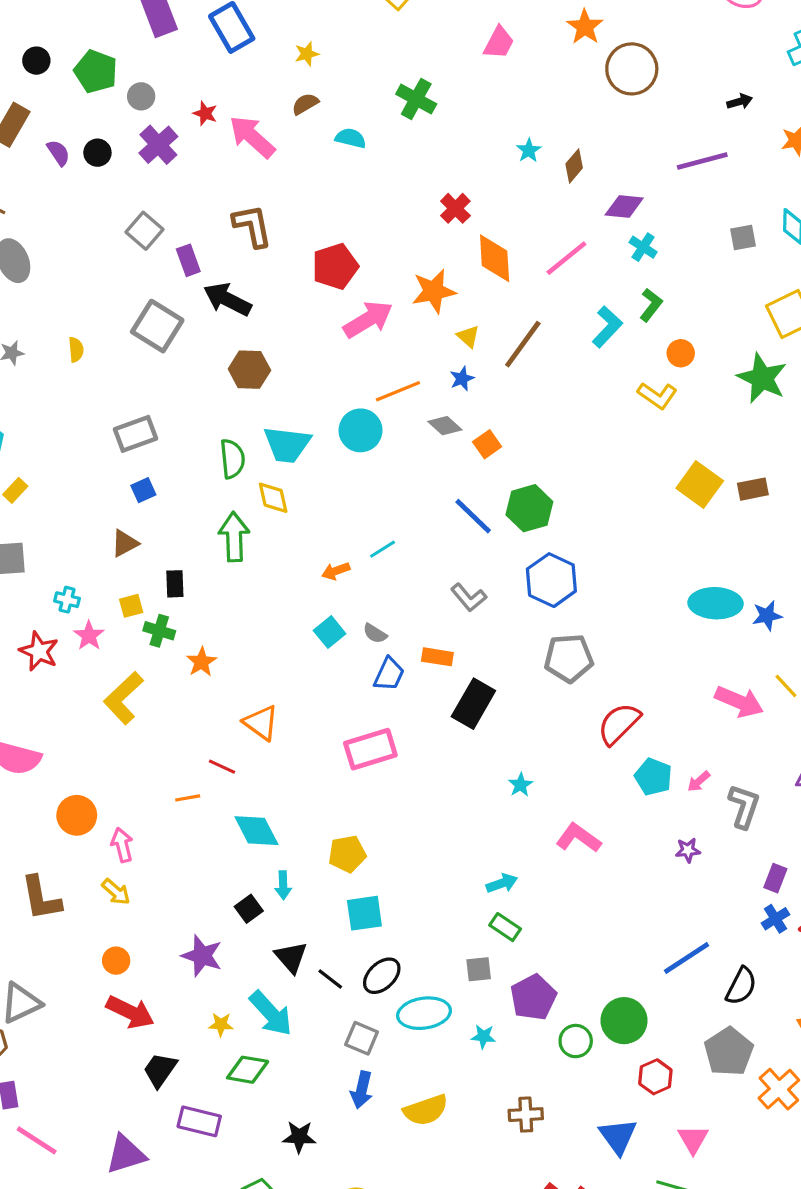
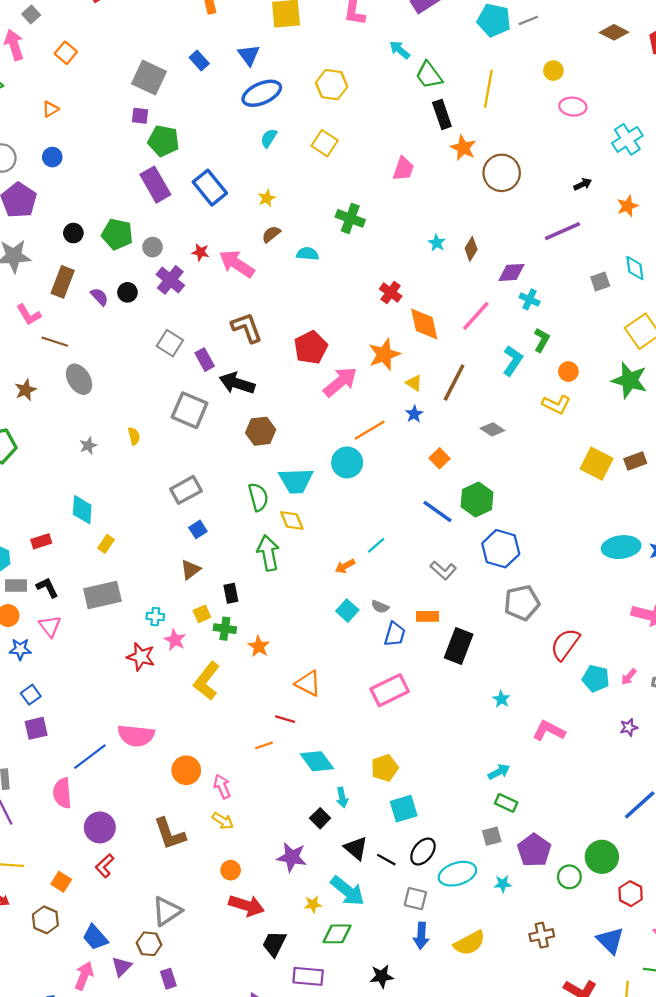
gray diamond: (445, 426) -> (492, 429), moved

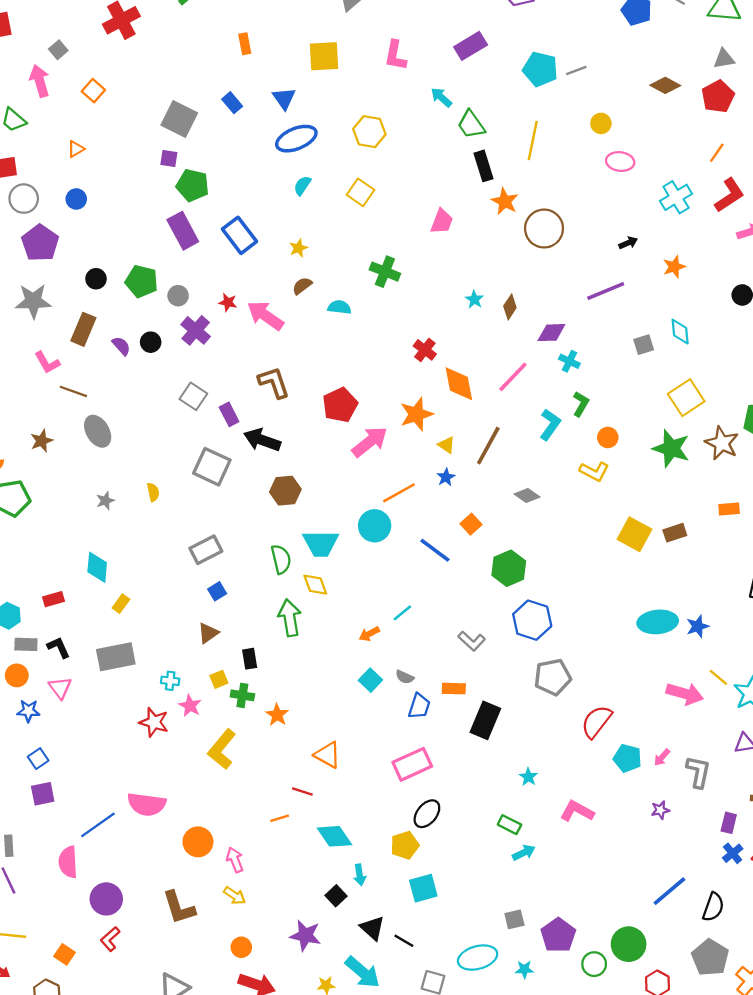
blue line: (437, 511) -> (435, 550), moved
green rectangle: (506, 803) -> (509, 825), moved
black ellipse: (423, 852) -> (427, 814), moved

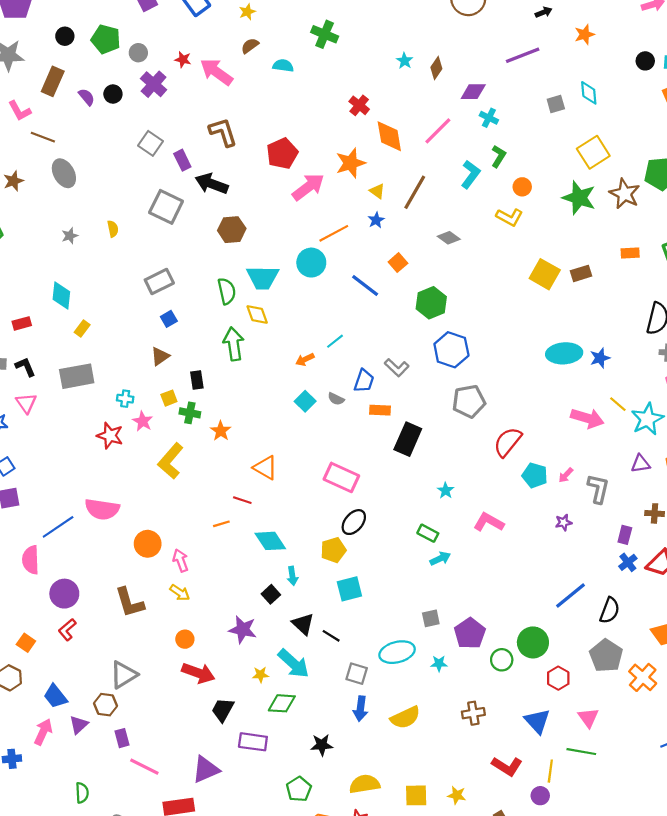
blue trapezoid: (419, 706) -> (364, 381), moved
pink rectangle: (412, 764) -> (341, 477), turned 48

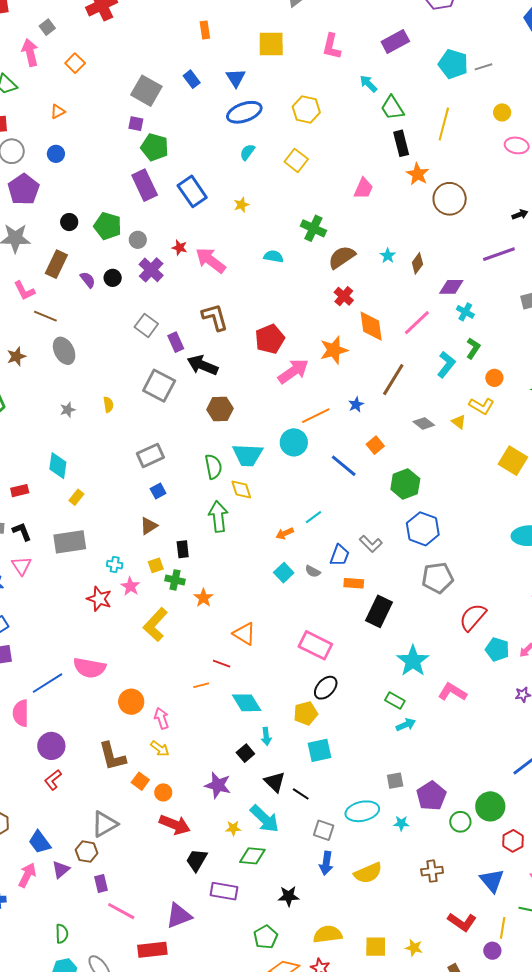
brown semicircle: (250, 46) -> (342, 257), moved, size x1.6
yellow triangle: (377, 191) -> (459, 422), moved
cyan star: (446, 491) -> (413, 661), size x2.0
orange square: (26, 643) -> (140, 781), moved

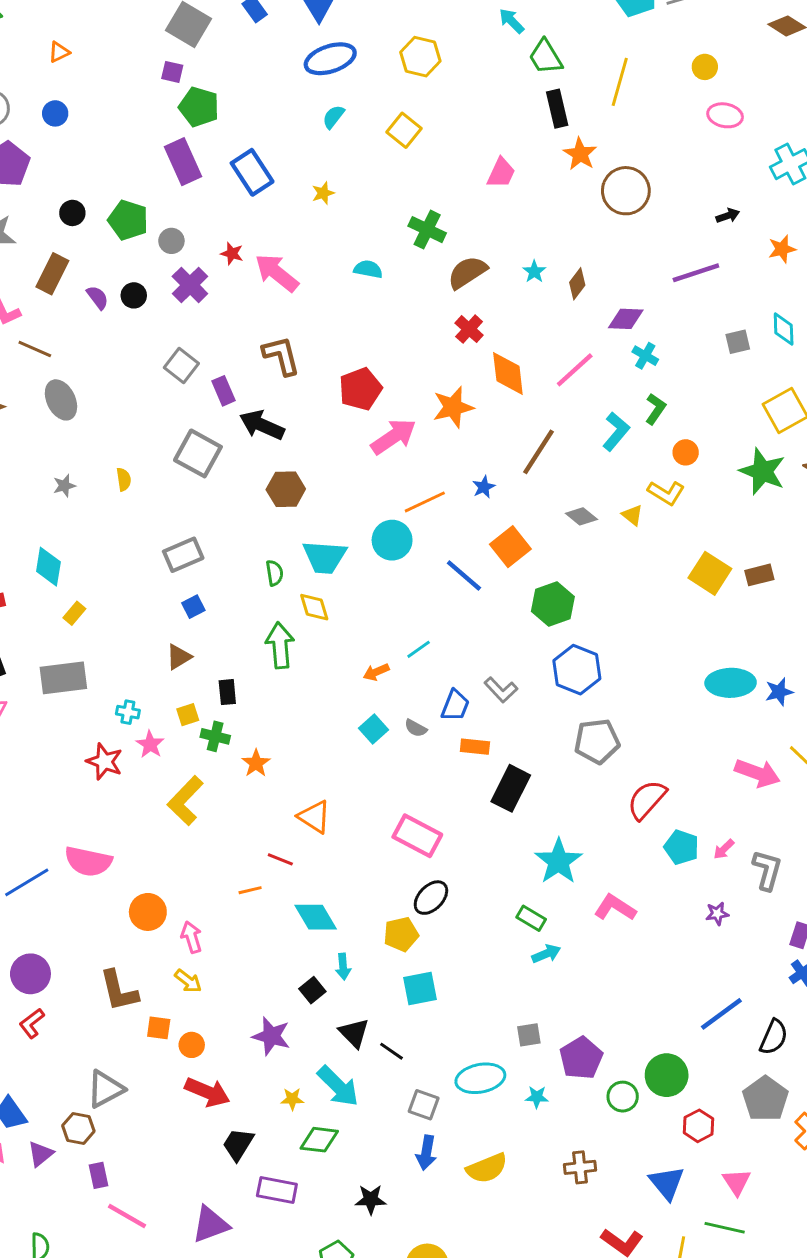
orange square: (375, 445) -> (510, 547), size x1.5
green semicircle: (213, 467) -> (274, 573), size x0.7
orange square: (140, 781) -> (159, 1028), turned -30

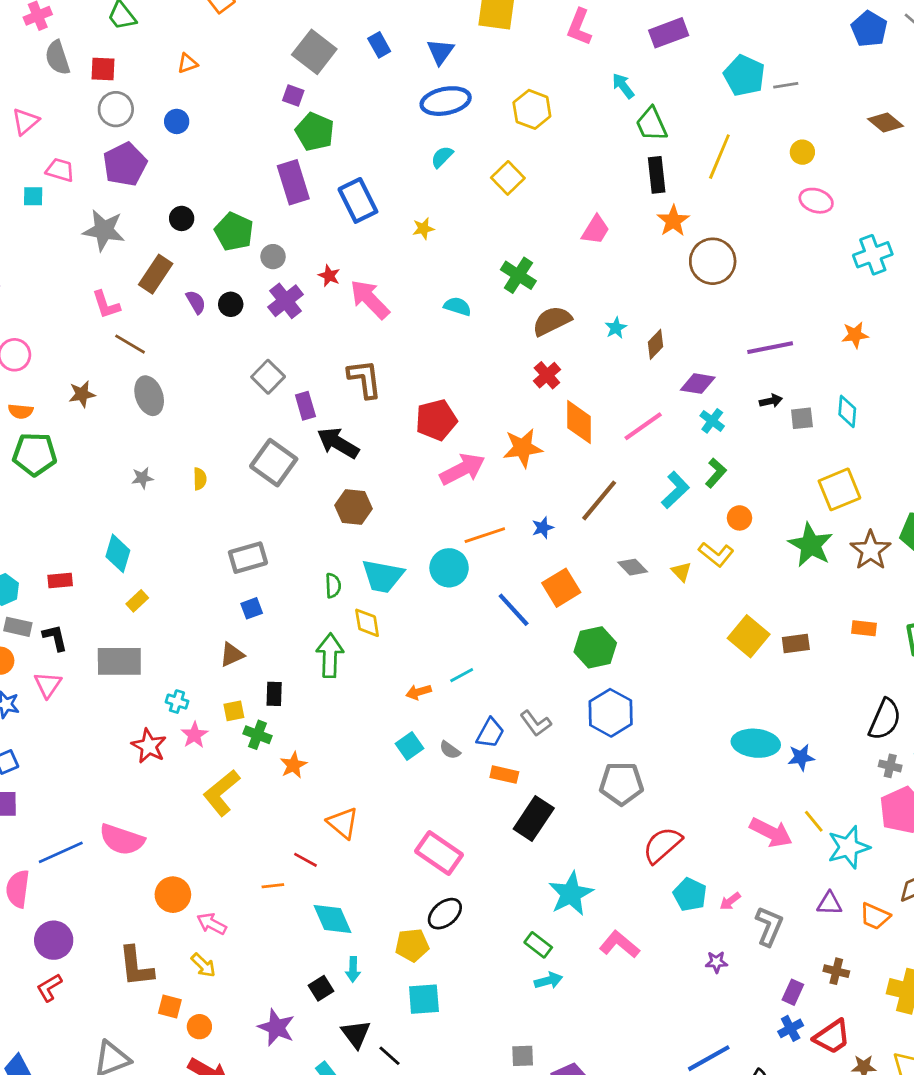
black arrow: (728, 216) -> (771, 401), moved
pink arrow: (191, 937) -> (212, 924), turned -52

